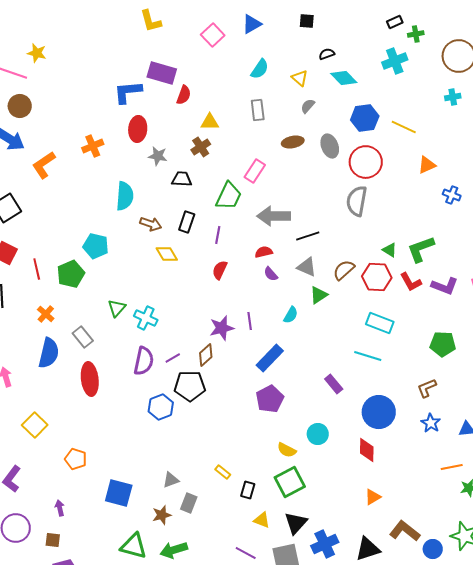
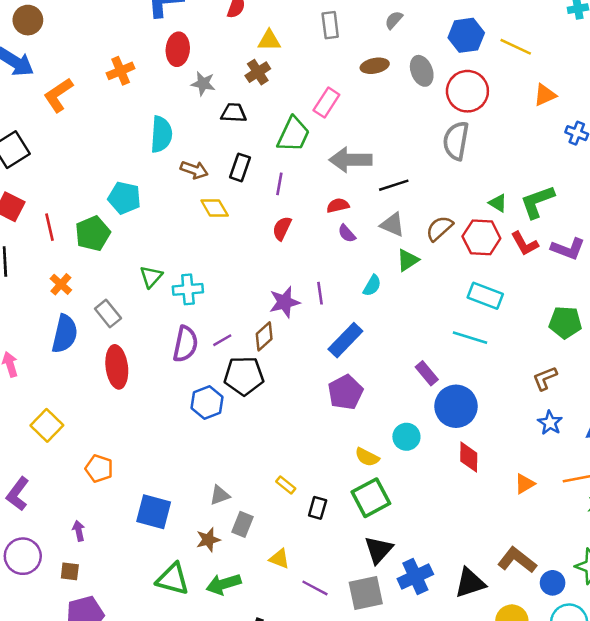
cyan cross: (146, 318) -> (188, 289), turned -30
blue circle: (379, 412) -> (456, 406), moved
orange triangle: (373, 497) -> (525, 484), moved
yellow triangle: (262, 520) -> (279, 559), moved

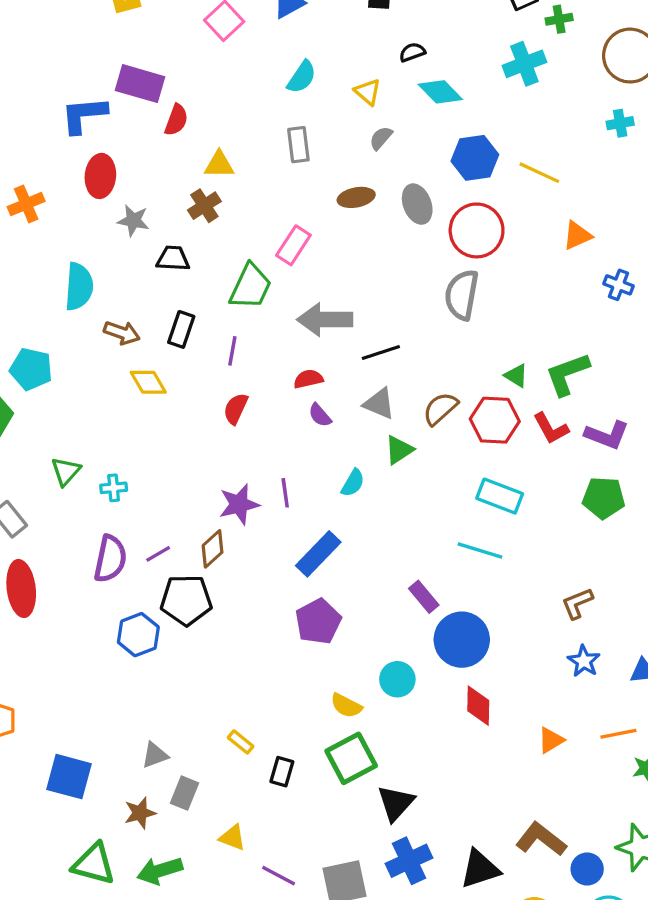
cyan cross: (188, 289) -> (114, 488), size x0.7
green pentagon: (565, 322) -> (604, 498), moved
black triangle: (378, 550) -> (396, 803), moved

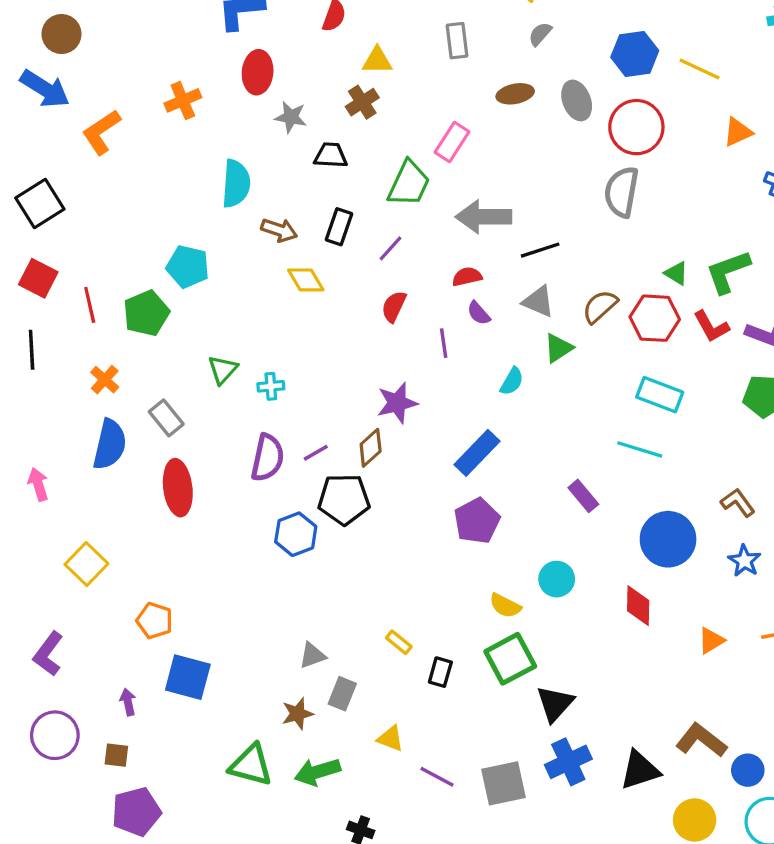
purple line: (232, 351) -> (391, 248), turned 32
purple line: (285, 493) -> (444, 343), moved
brown L-shape: (577, 603) -> (738, 503), turned 76
blue circle: (462, 640) -> (668, 539), moved
blue square: (69, 777) -> (188, 677), moved

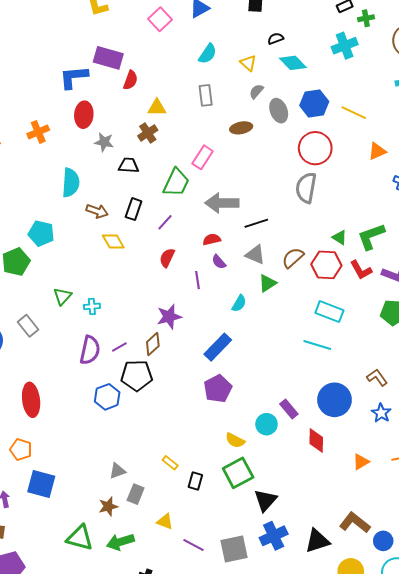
gray ellipse: (577, 100) -> (279, 111), moved
red ellipse: (178, 488) -> (31, 400), moved
purple rectangle: (583, 496) -> (289, 409), moved

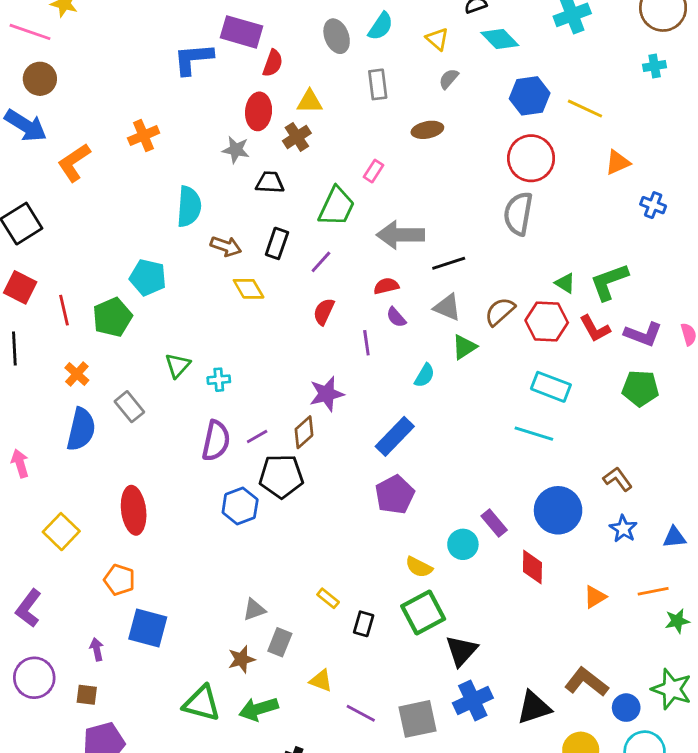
gray ellipse: (279, 111) -> (337, 36), moved
red ellipse: (84, 115) -> (259, 111), moved
pink rectangle: (203, 157) -> (373, 171), size x0.7

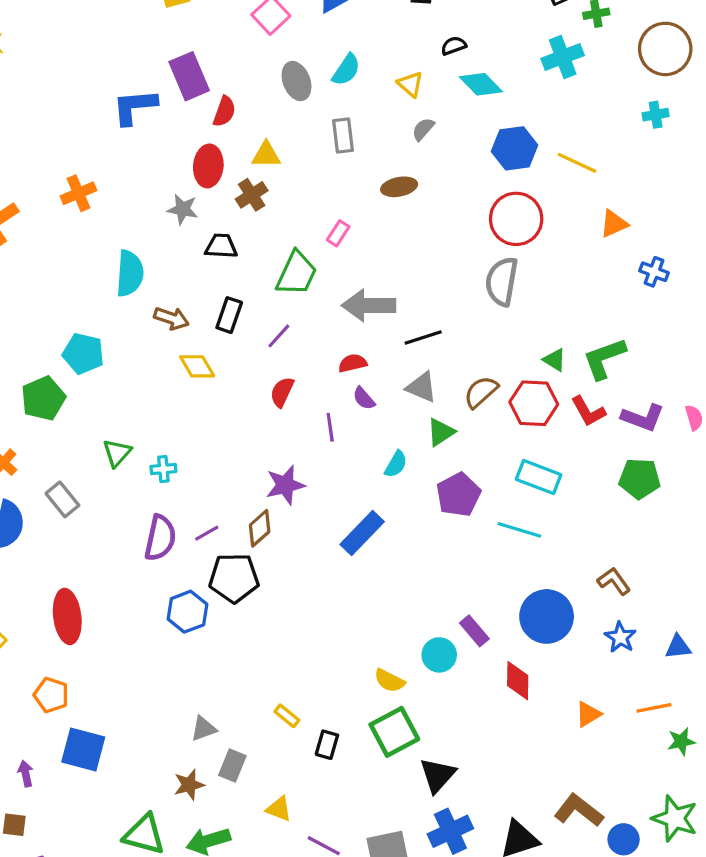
purple rectangle: (241, 32) -> (189, 76), turned 51
purple pentagon: (395, 495) -> (458, 495), moved

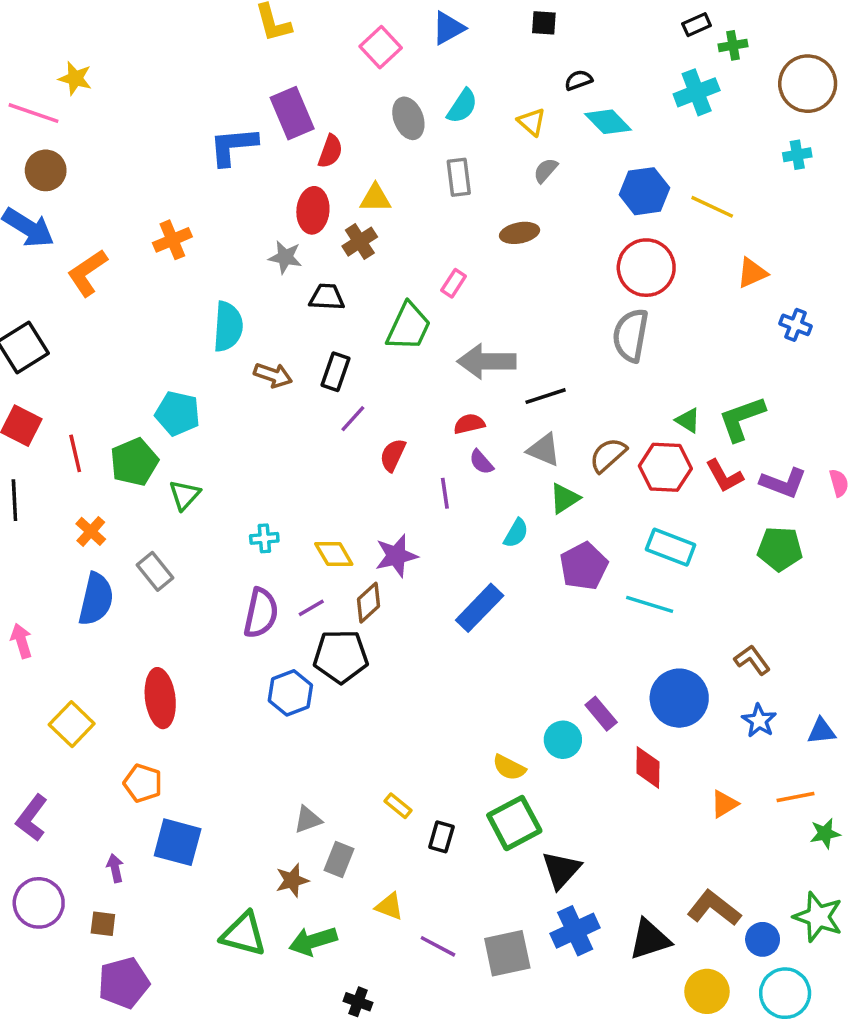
purple line: (279, 336) -> (353, 419), moved
yellow diamond: (197, 366) -> (334, 554), moved
green triangle: (117, 453) -> (185, 495), moved

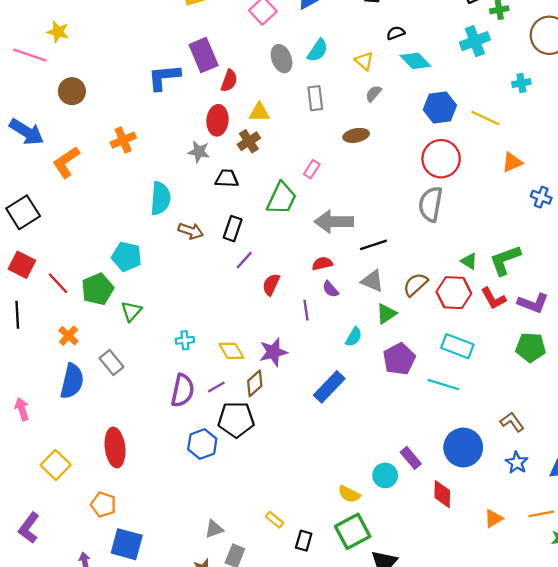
cyan cross: (797, 155) -> (521, 83), moved
brown circle: (46, 170) -> (72, 91), moved
red line: (75, 453) -> (58, 283), turned -30

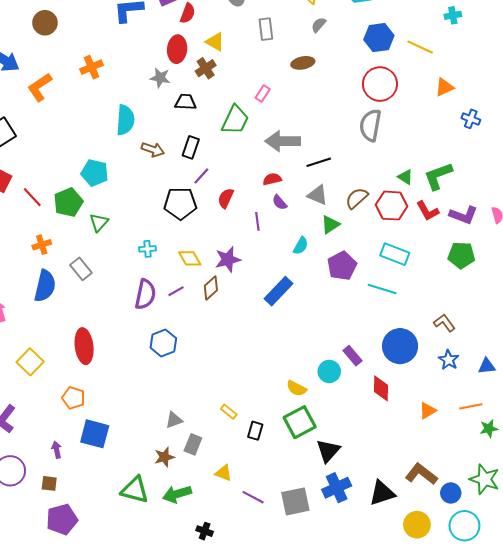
yellow triangle: (259, 112) -> (215, 42), turned 30
orange cross: (68, 336) -> (42, 245), turned 30
black pentagon: (236, 420) -> (180, 203), moved

